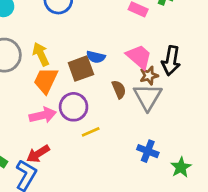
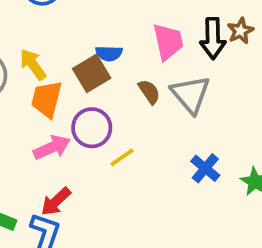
pink trapezoid: (139, 57) -> (168, 42), turned 48
brown star: (149, 76) -> (240, 31), moved
blue cross: (148, 151) -> (205, 168), turned 30

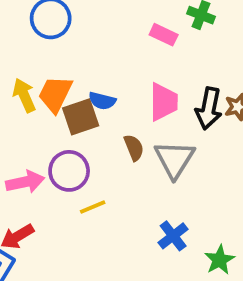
orange trapezoid: (47, 99) -> (55, 94), moved

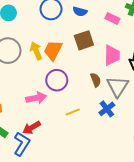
blue semicircle: (102, 101) -> (80, 11), moved
brown square: (81, 117) -> (84, 40), moved
purple circle: (69, 171) -> (57, 80), moved
blue cross: (173, 236) -> (107, 109), moved

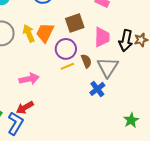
purple circle: (57, 80) -> (66, 49), moved
yellow line: (73, 112) -> (67, 66), moved

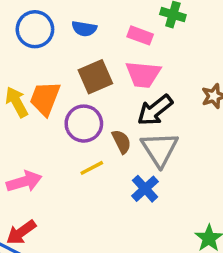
pink trapezoid: (102, 37) -> (143, 74), moved, turned 100
black arrow: (126, 41) -> (155, 110), moved, turned 45
yellow line: (67, 66) -> (92, 168), moved

